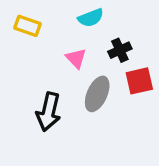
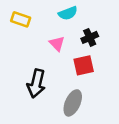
red square: (139, 81) -> (84, 65), moved
gray ellipse: (97, 94) -> (73, 103), moved

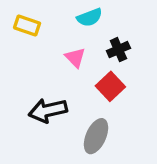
red square: (84, 65) -> (110, 86), turned -30
black arrow: (36, 84) -> (48, 110), turned 64

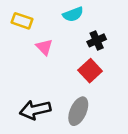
pink triangle: (75, 58) -> (44, 47), moved
black arrow: (48, 110) -> (35, 110), moved

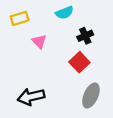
yellow rectangle: (22, 21) -> (20, 18), turned -36
gray ellipse: (78, 111) -> (91, 96), moved

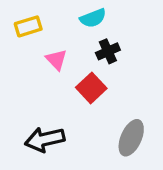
black cross: (85, 36) -> (108, 51), moved
red square: (79, 62) -> (91, 88), moved

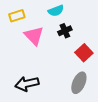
pink triangle: (56, 60) -> (34, 36), size x1.5
red square: (91, 88) -> (84, 53), moved

